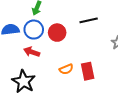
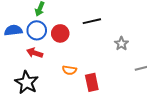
orange semicircle: (66, 69) -> (69, 70), turned 32
red rectangle: (88, 71) -> (92, 82), moved

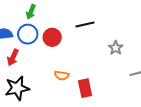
red arrow: (35, 53) -> (13, 57), moved, turned -84
black star: (27, 82) -> (17, 88), turned 30

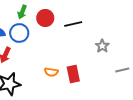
red circle: (52, 37) -> (45, 18), moved
red rectangle: (85, 88) -> (73, 74), moved

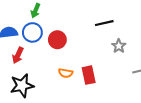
red circle: (45, 18) -> (57, 40), moved
black line: (73, 24) -> (104, 23), moved

